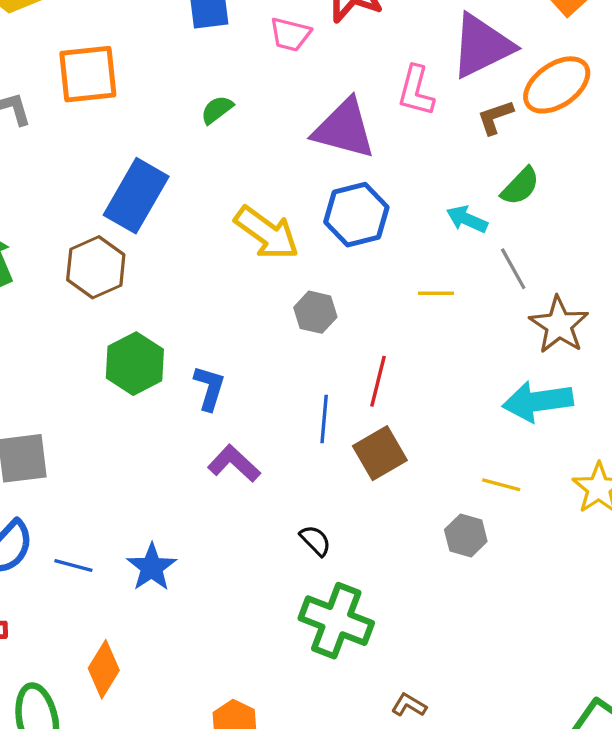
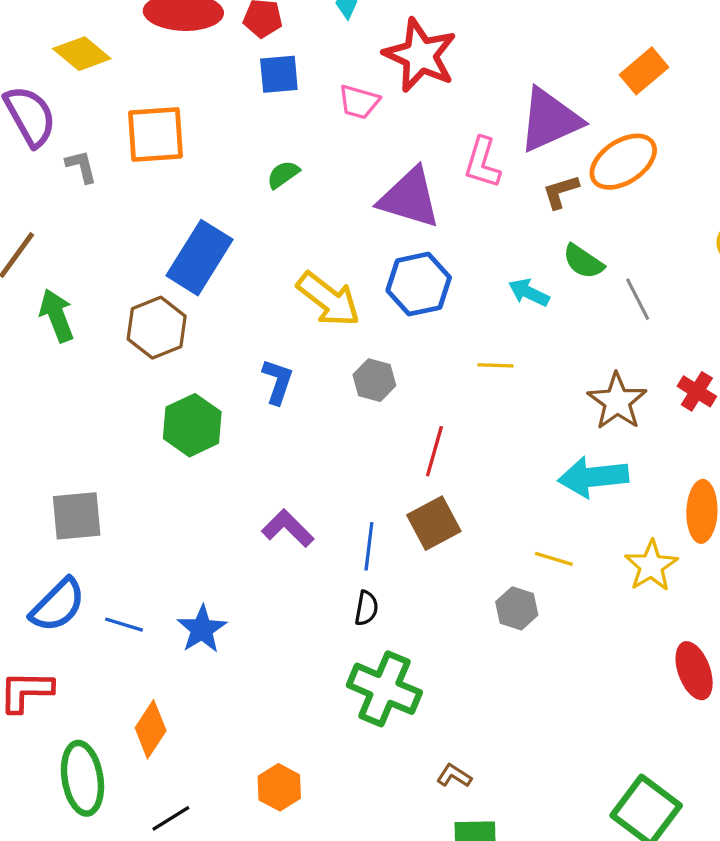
green semicircle: (520, 186) -> (583, 261), turned 78
gray line: (513, 269) -> (638, 299), moved
blue L-shape: (209, 388) -> (278, 382), moved
blue line: (324, 419) -> (369, 546), moved
black semicircle: (315, 541) -> (366, 608), turned 52

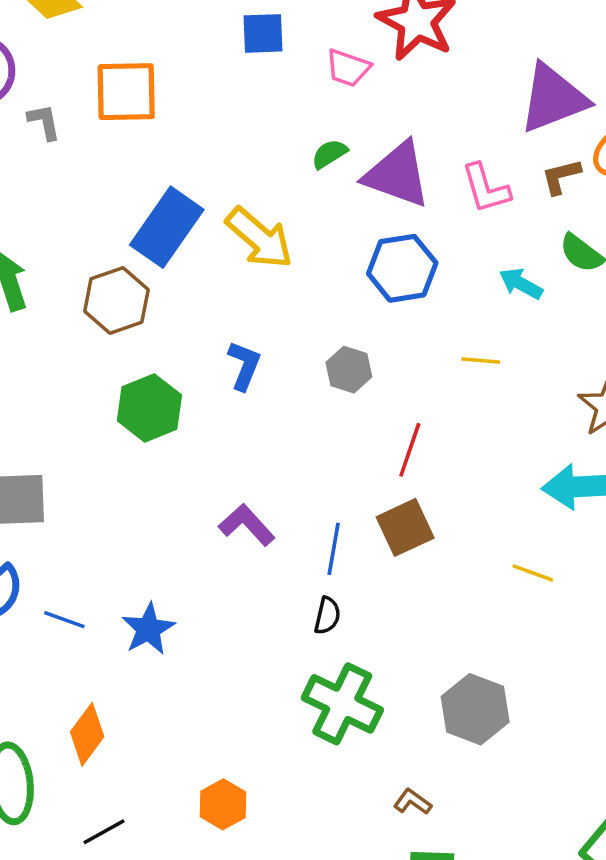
pink L-shape: (482, 163) -> (486, 188), moved, turned -36
green semicircle: (283, 174) -> (329, 154), moved
yellow arrow: (329, 299) -> (259, 238), moved
gray hexagon: (517, 608) -> (475, 709), moved, size x1.5

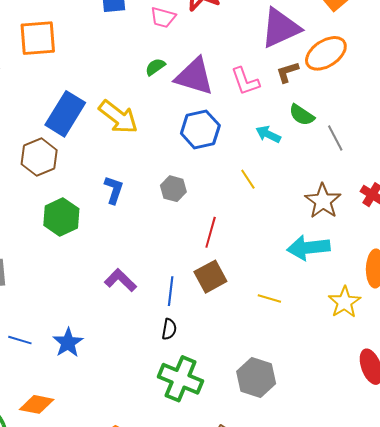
yellow line: (481, 360) -> (248, 179), turned 55
yellow line: (533, 573) -> (269, 298), moved
orange diamond: (87, 734) -> (37, 404), turned 68

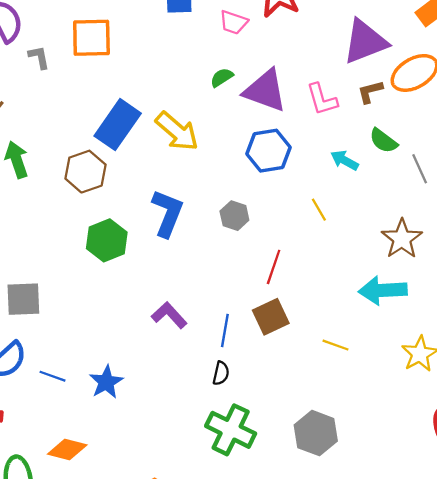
blue L-shape: (114, 190) -> (167, 213), size x1.5

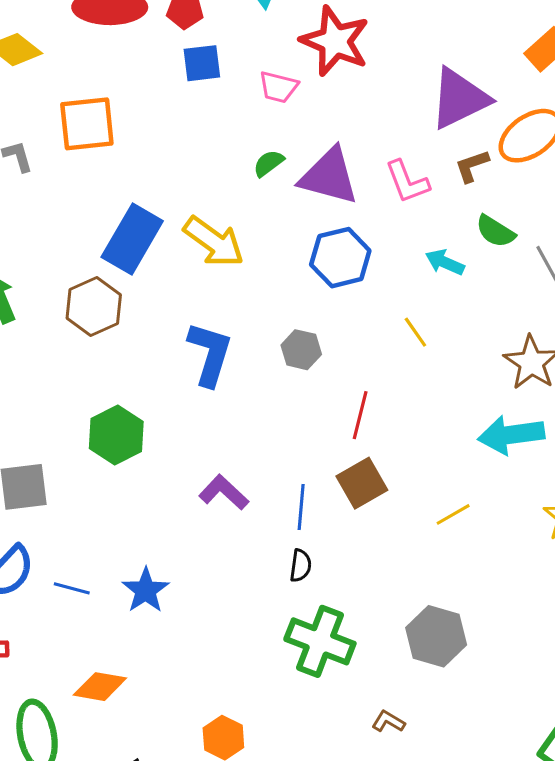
green hexagon: (107, 240) -> (116, 435), moved
yellow line: (336, 345) -> (453, 514), turned -45

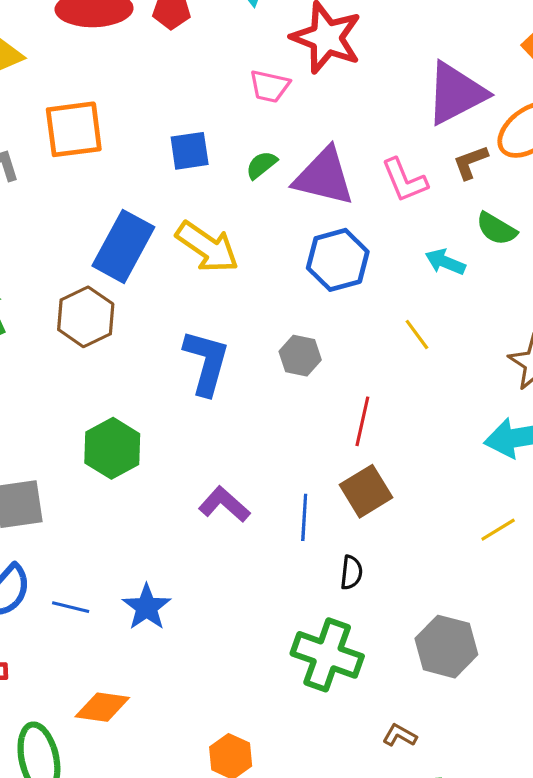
blue square: (202, 63) -> (190, 151), moved
yellow line: (453, 514) -> (498, 530), moved
black semicircle: (300, 566) -> (351, 573), moved

